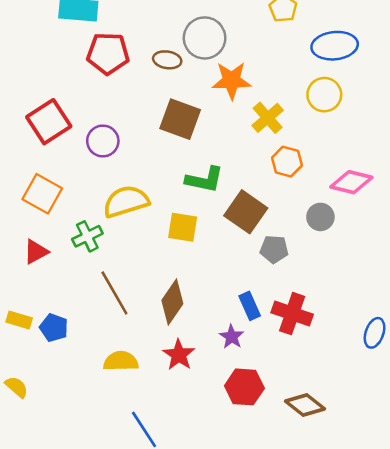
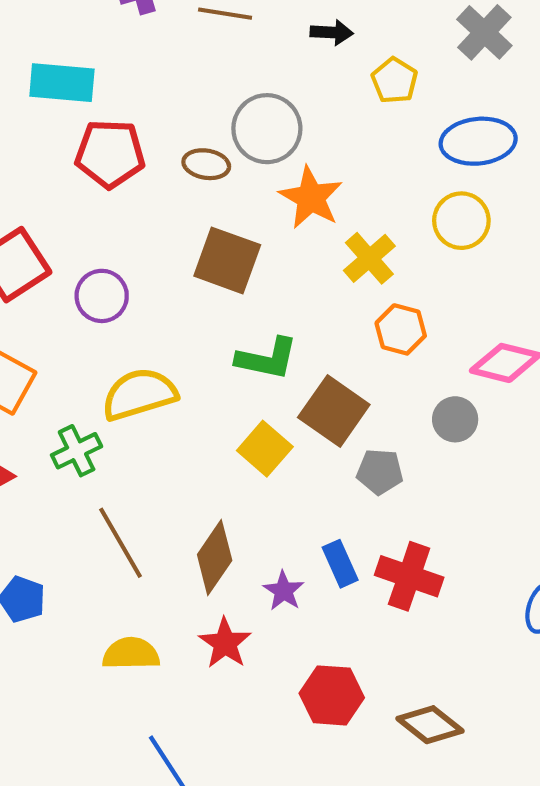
orange star: (232, 80) -> (311, 198), turned 30
yellow square: (183, 227) -> (265, 449), moved, turned 32
purple star: (232, 337) -> (284, 591), moved

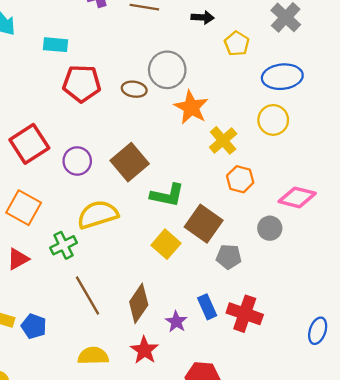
cyan rectangle: (62, 83) -> (56, 45), size x0.7
brown square: (227, 260) -> (130, 162), moved, turned 30

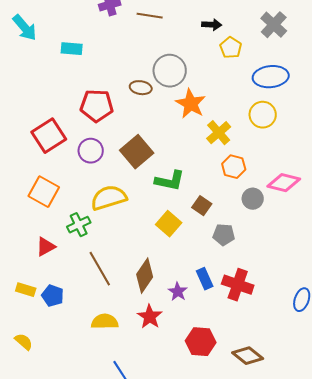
black arrow: (203, 17) -> (212, 25), moved
red pentagon: (82, 83) -> (97, 106), moved
brown square: (204, 224) -> (202, 206), size x0.6
gray circle: (270, 228) -> (253, 199), moved
red triangle: (18, 259) -> (46, 247), moved

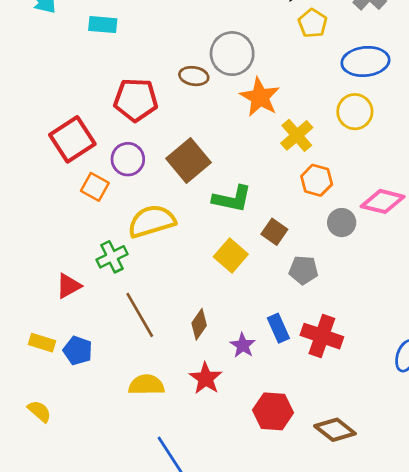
orange square: (44, 192) -> (95, 187), moved, size x0.7
brown diamond: (145, 276) -> (199, 324), size x0.7

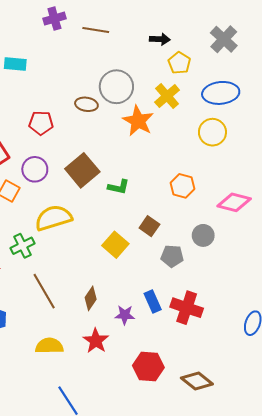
red pentagon: (136, 100) -> (41, 123), size x0.7
yellow cross: (297, 135) -> (167, 96), moved
green L-shape: (232, 199) -> (118, 187), moved, size x0.7
gray circle: (342, 223) -> (203, 235), moved
purple star: (243, 345) -> (125, 315), turned -30

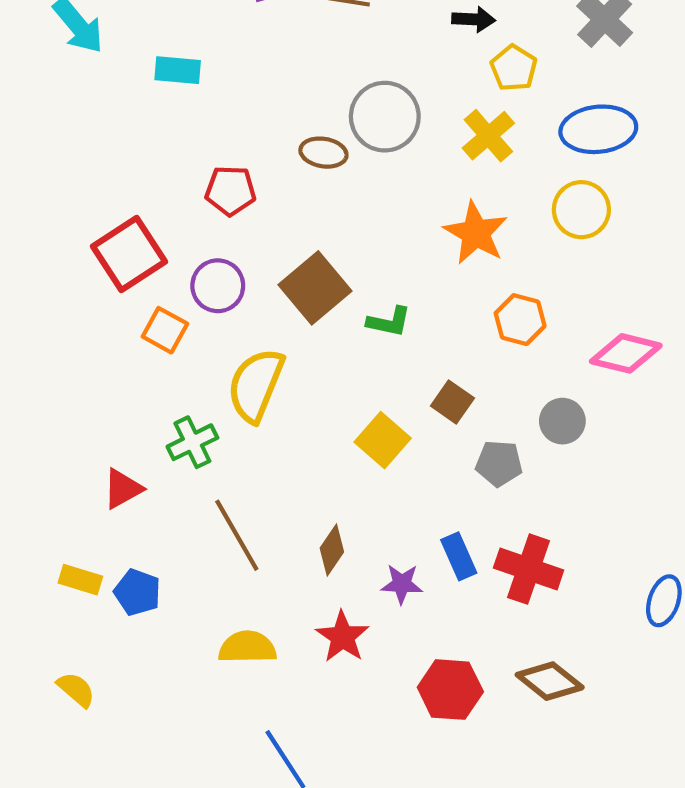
orange star: (138, 121) -> (476, 233), moved
yellow semicircle: (53, 218) -> (256, 385), turned -51
brown diamond: (197, 381) -> (550, 681), moved

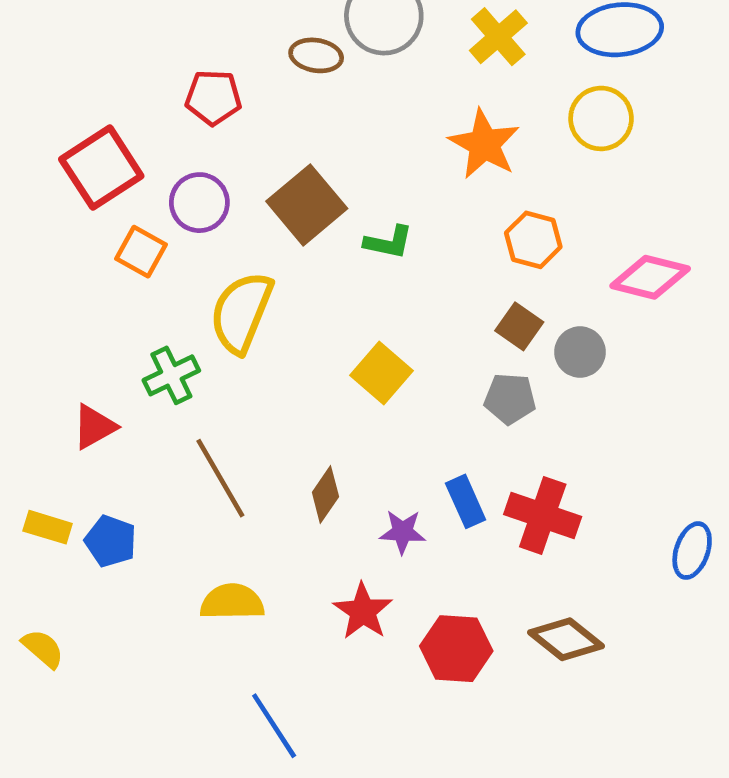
brown square: (452, 402) -> (519, 326), moved
red star: (342, 637) -> (363, 611), moved

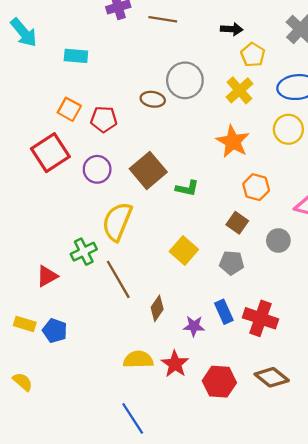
orange square: (141, 252) -> (69, 109), moved
brown square: (519, 326) -> (237, 223), moved
gray pentagon: (510, 399) -> (232, 263), moved
brown line: (220, 478) -> (118, 279), moved
yellow semicircle: (232, 602) -> (138, 360), moved

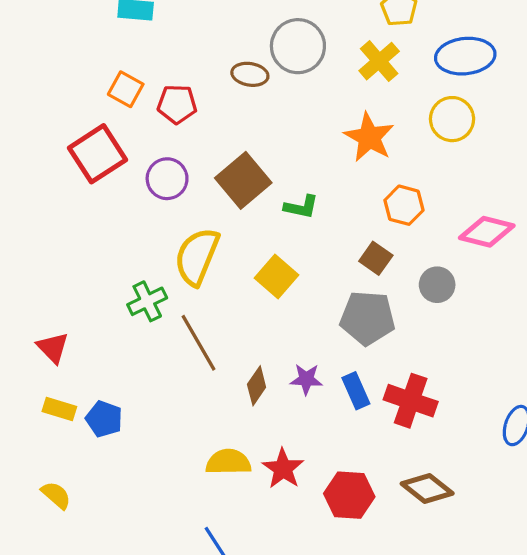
yellow square: (184, 251) -> (276, 276), moved
gray pentagon: (232, 263) -> (368, 318), size x1.5
red triangle: (47, 276) -> (53, 348), moved, turned -45
purple star: (194, 326) -> (306, 379), moved

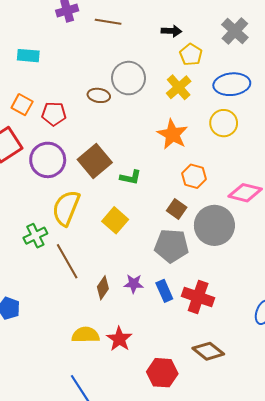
purple circle: (167, 179) -> (48, 160), size x1.4
gray circle: (437, 285) -> (214, 225), size x1.8
red hexagon: (349, 495) -> (162, 373), moved

